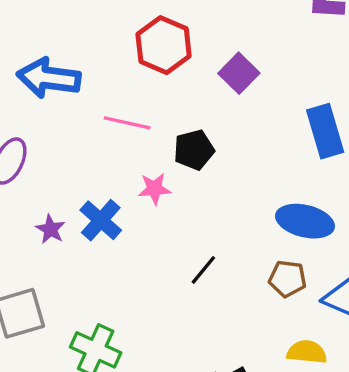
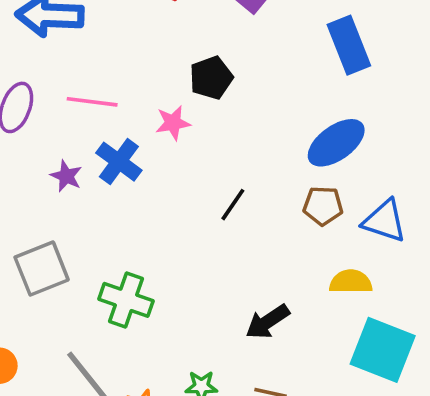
pink line: (127, 123) -> (92, 102), moved
blue ellipse: (305, 221) -> (336, 143), turned -44

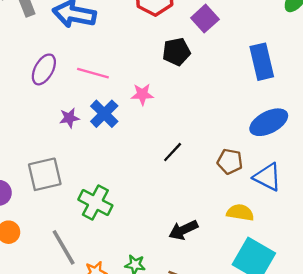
black pentagon: (211, 78) -> (176, 52), moved
blue ellipse: (336, 143) -> (269, 122), moved
purple star: (66, 176) -> (69, 118), turned 30

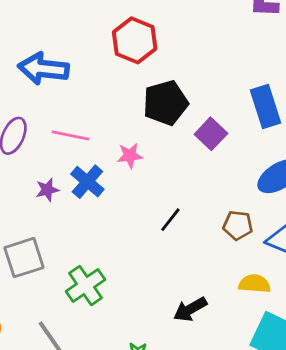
purple square: (205, 19) -> (211, 134), moved
black pentagon: (176, 52) -> (166, 103), size x1.4
green cross: (95, 203) -> (85, 286), turned 32

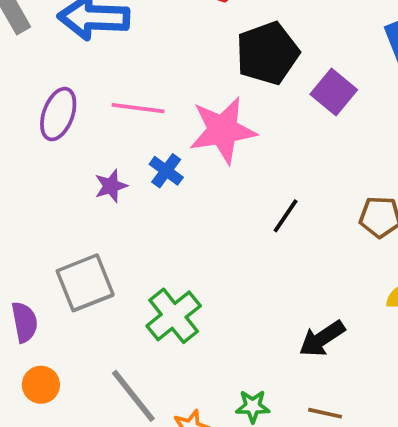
pink star: (130, 156) -> (223, 130), size x1.8
blue cross: (87, 182) -> (166, 171), size x0.7

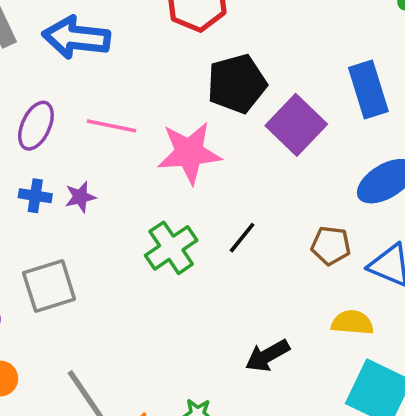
purple square: (334, 92) -> (296, 125), size x1.4
blue cross: (166, 171) -> (35, 196), moved, turned -32
green cross: (174, 316) -> (171, 248), moved

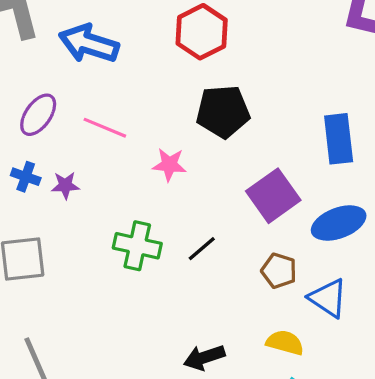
purple square: (296, 125) -> (273, 196), moved
pink star: (189, 153) -> (169, 165), size x0.6
green cross: (171, 248) -> (137, 246), turned 36

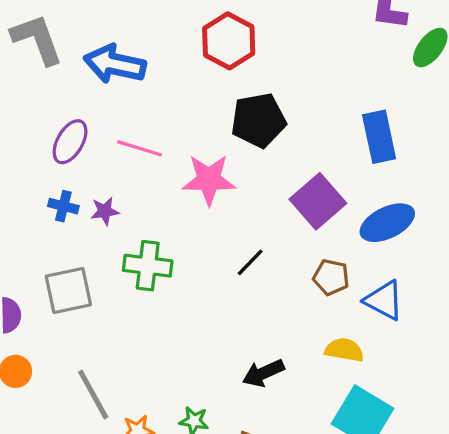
pink star: (169, 165) -> (209, 180), size x1.5
green cross: (137, 246) -> (148, 266), moved

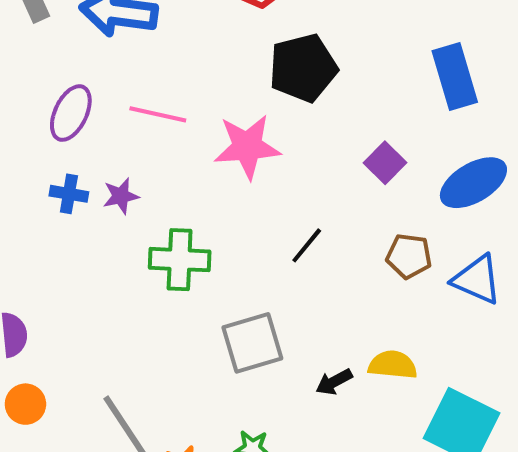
purple square: (318, 201) -> (385, 163), size x0.6
gray square: (68, 290) -> (252, 343), moved
yellow semicircle: (344, 350) -> (393, 365), moved
black arrow: (263, 373) -> (334, 382), size x0.7

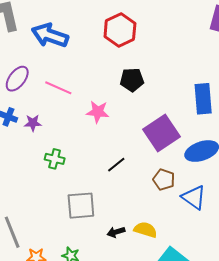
black pentagon: (303, 68) -> (132, 80), size x0.7
pink star: (247, 147) -> (98, 112), size x0.7
purple square: (385, 163) -> (162, 133), size x1.8
green cross: (180, 260) -> (55, 159), size x0.7

